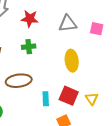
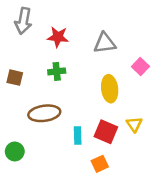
pink square: (97, 29) -> (140, 67), moved, turned 32
yellow triangle: (92, 99) -> (134, 124), moved

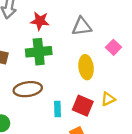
green cross: (57, 71) -> (39, 52), size x1.6
yellow triangle: (134, 124) -> (108, 99), turned 40

